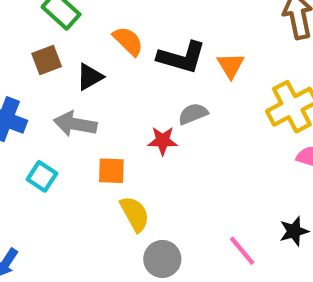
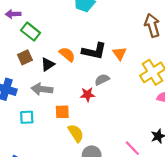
orange semicircle: (128, 41) -> (67, 54), moved
cyan square: (42, 176) -> (27, 117), turned -32

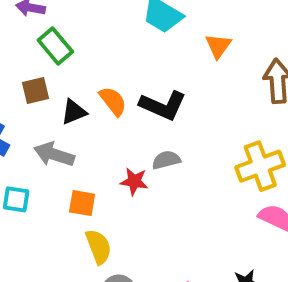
orange triangle: (120, 53) -> (218, 46), moved

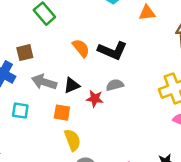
orange triangle: (218, 46) -> (147, 13), turned 48
brown square: (35, 91) -> (25, 53), moved
black triangle: (74, 112) -> (72, 85), moved

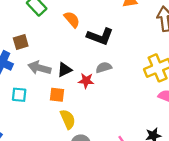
orange semicircle: (81, 48) -> (72, 19), moved

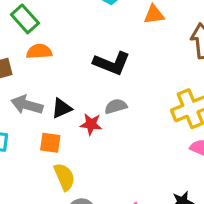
orange semicircle: (72, 19) -> (39, 51), moved, turned -54

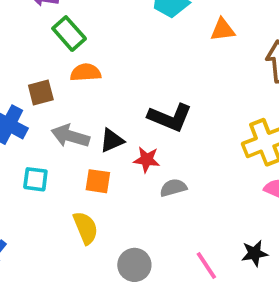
black L-shape: (112, 63) -> (170, 117), moved
gray semicircle: (116, 106) -> (173, 188), moved
yellow semicircle: (64, 177) -> (86, 228), moved

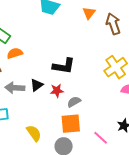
orange triangle: (223, 30) -> (89, 13), moved, turned -32
orange square: (98, 181) -> (71, 124), moved, size x1.5

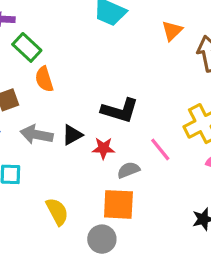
orange semicircle: (15, 53) -> (44, 79), turned -98
pink line: (101, 138) -> (160, 149), moved

